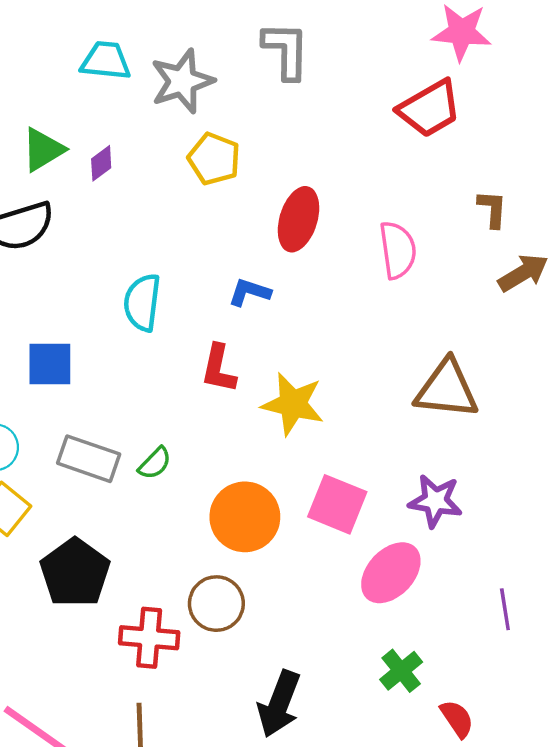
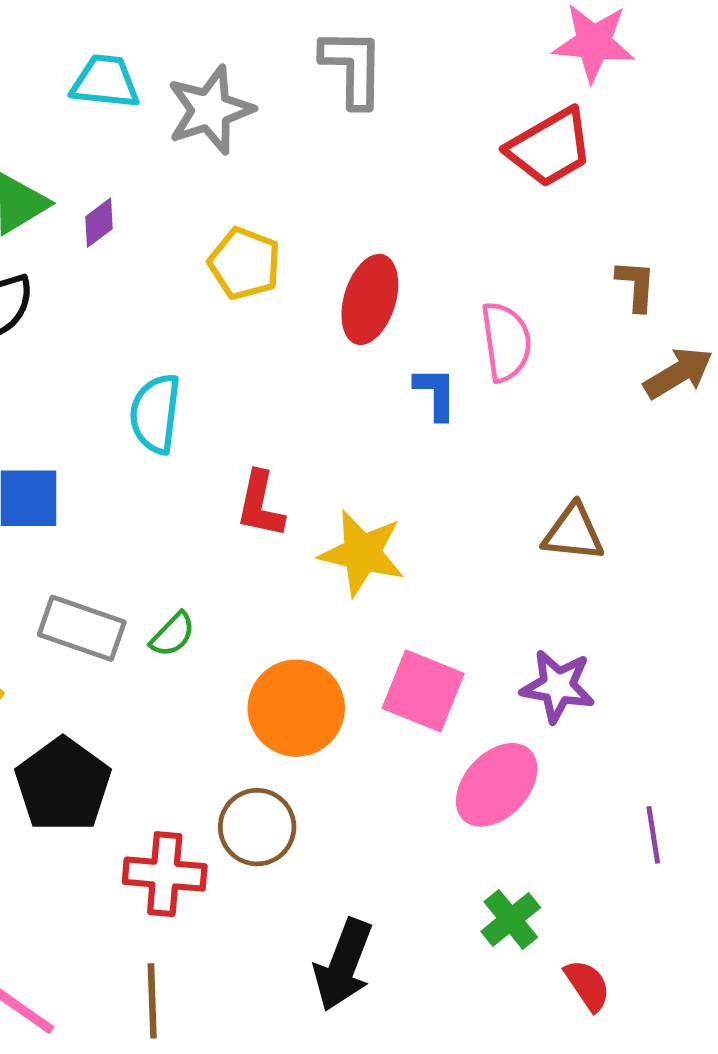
yellow pentagon: (214, 159) -> (245, 263), moved
blue L-shape: (249, 292) -> (436, 393), moved, turned 72
brown triangle: (447, 389) -> (573, 533), size x0.7

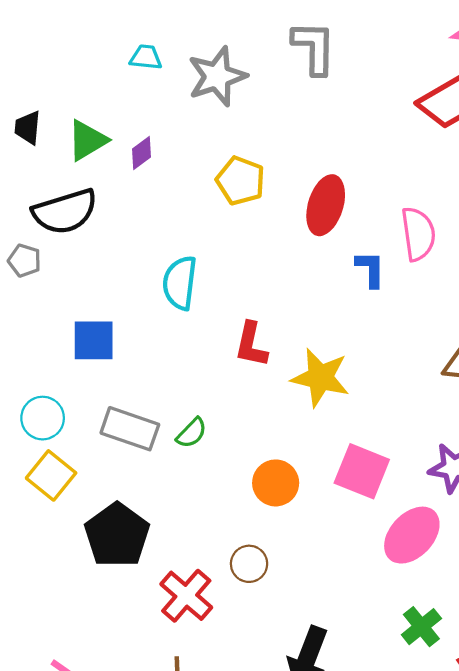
cyan trapezoid: (105, 82) -> (146, 57), size x0.7
orange circle: (296, 708) -> (276, 483), size x0.7
brown circle: (257, 827) -> (249, 564), size x0.7
red cross: (165, 874) -> (186, 596), turned 36

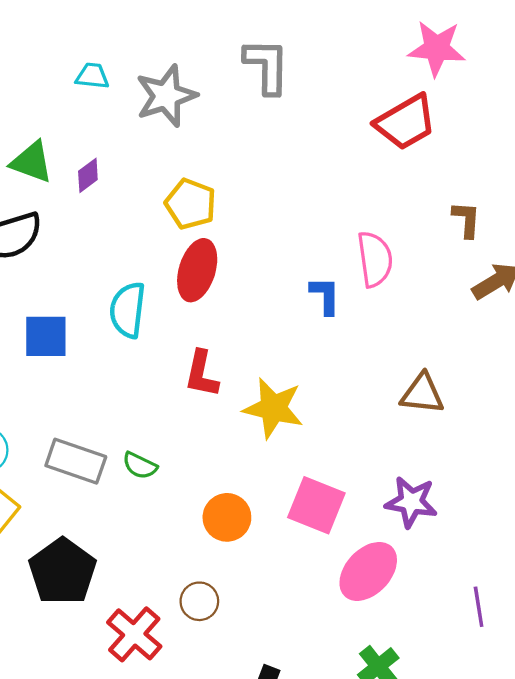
green triangle: (87, 140) -> (32, 162), turned 51
red ellipse: (326, 205) -> (197, 270), moved
blue square: (94, 340) -> (46, 336), moved
green semicircle: (192, 433) -> (140, 466), turned 72

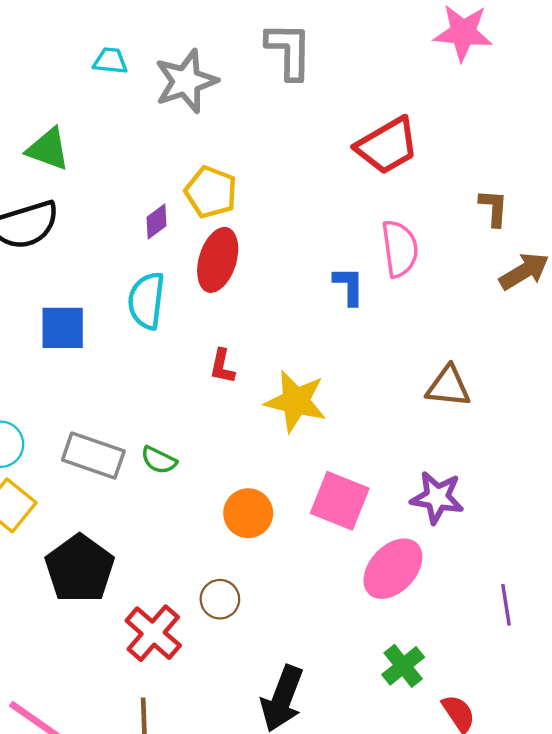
red trapezoid: (406, 122) -> (387, 146), moved
purple diamond: (88, 175) -> (157, 221), moved
red L-shape: (202, 374) -> (222, 366), size x0.7

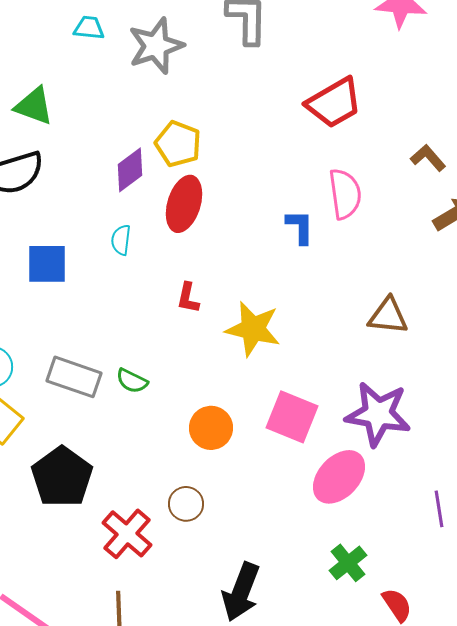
brown L-shape: (494, 208) -> (428, 158), turned -45
purple diamond: (157, 221) -> (130, 170), size x1.4
cyan semicircle: (146, 301) -> (121, 240), size x0.6
purple star: (437, 497) -> (378, 414), size x1.4

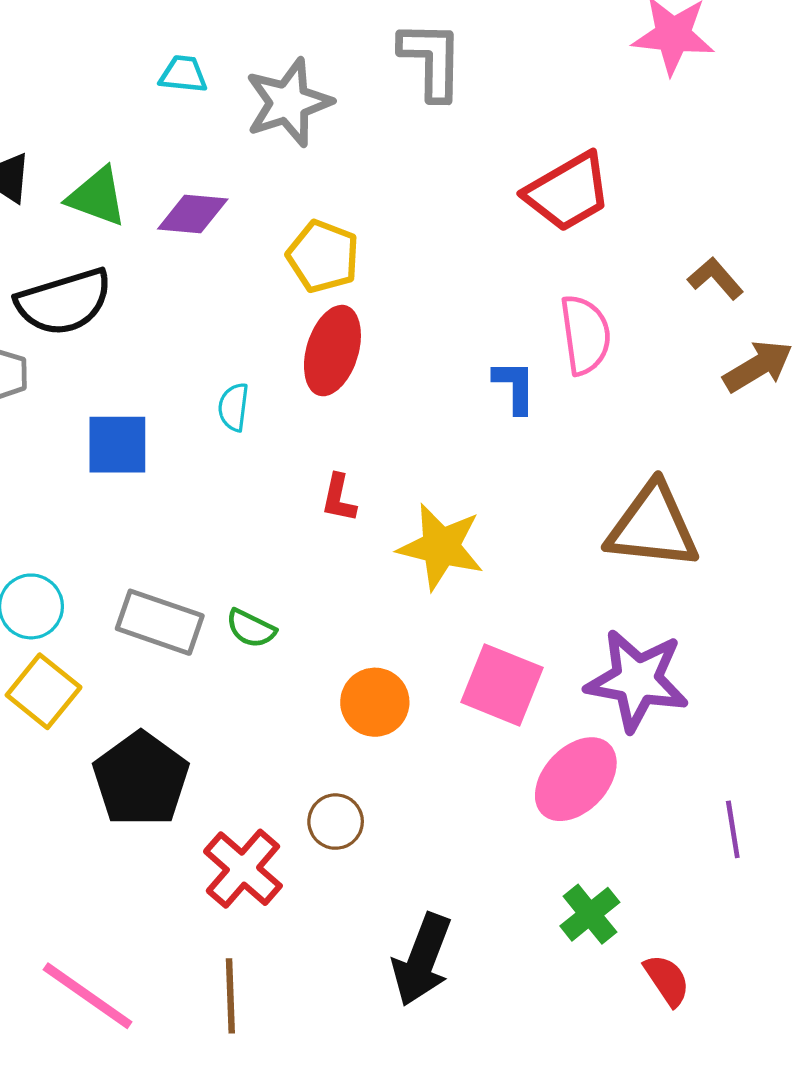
purple diamond: (130, 170) -> (193, 214), moved, turned 42
brown triangle: (388, 316) -> (653, 526), size x1.5

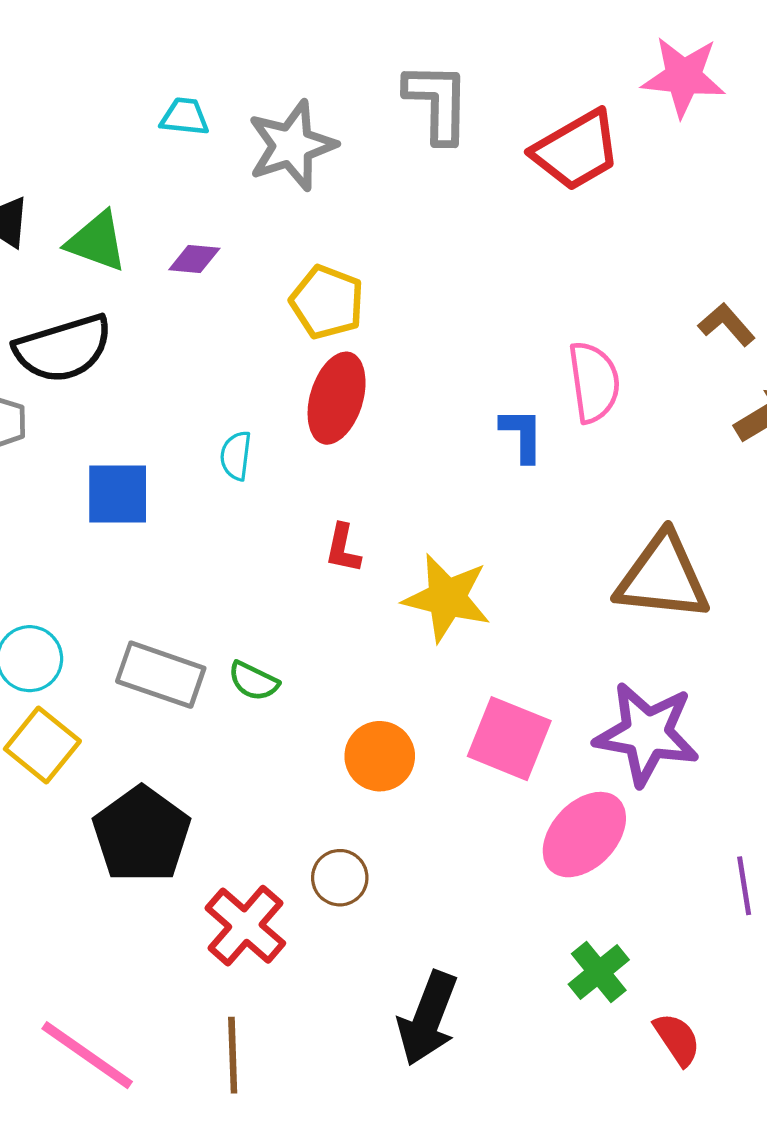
red trapezoid: (568, 192) -> (576, 150), moved
purple diamond: (193, 214) -> (194, 259), size x0.7

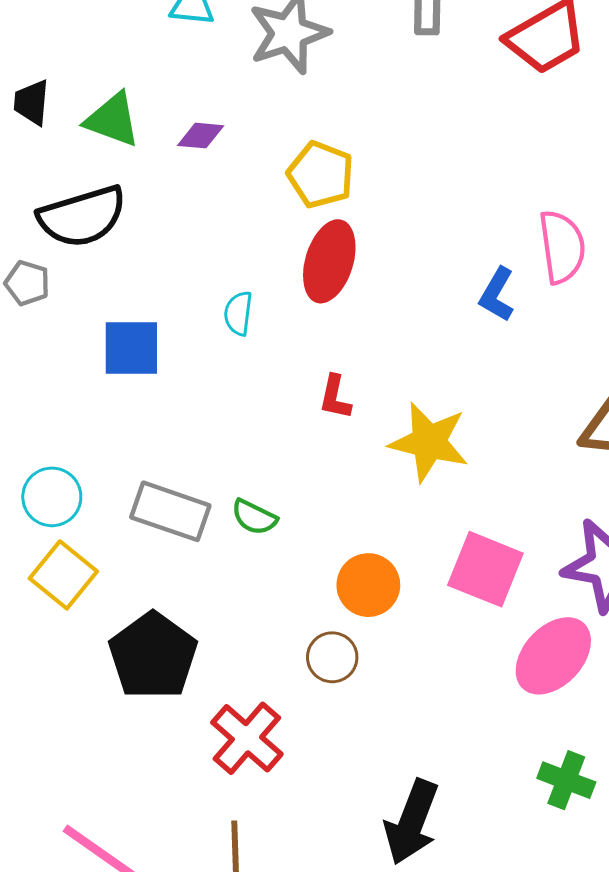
blue L-shape: (522, 435) -> (497, 295), turned -150
brown circle: (340, 878) -> (332, 657), moved
green cross: (599, 972) -> (566, 780), turned -30

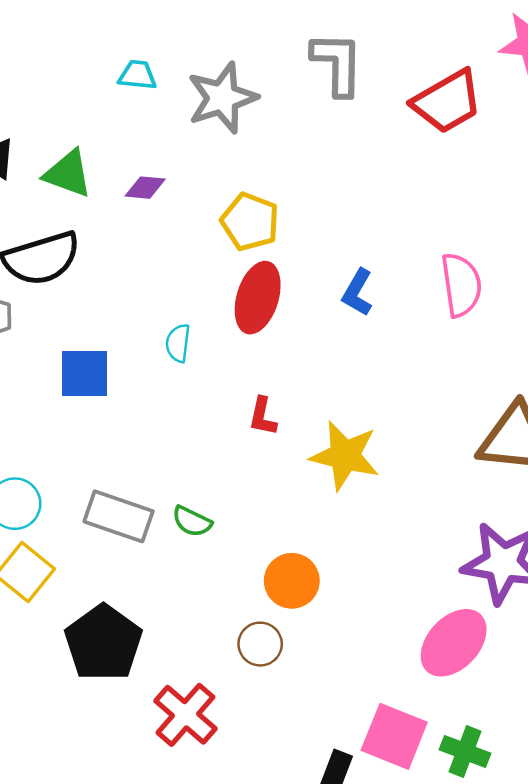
blue L-shape: (497, 295) -> (358, 293), moved
pink square: (485, 569) -> (394, 736), moved

